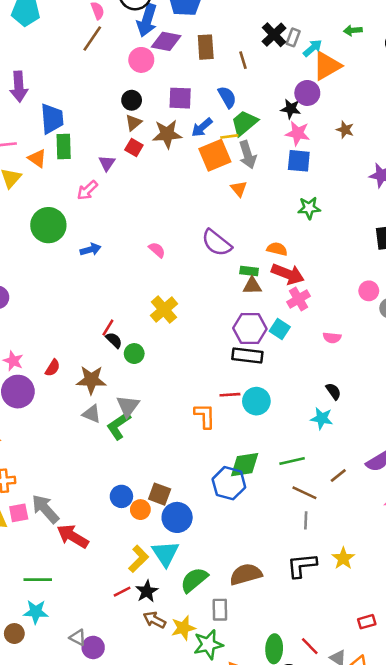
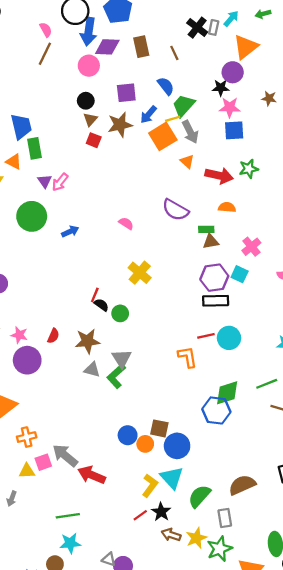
cyan arrow: (312, 48) -> (231, 19), moved
purple triangle: (107, 163) -> (45, 181), moved
red arrow: (288, 274) -> (219, 176), moved

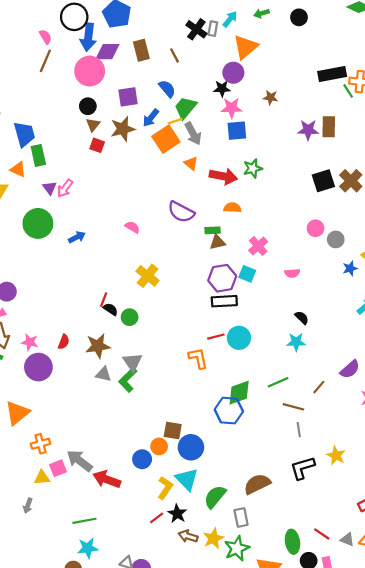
pink circle: (89, 66) -> (90, 71), size x1.4
blue circle: (128, 435) -> (142, 459), moved

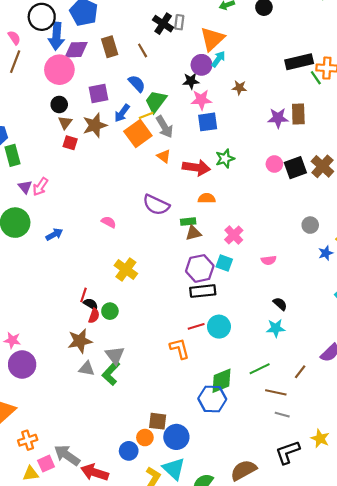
cyan arrow: (230, 19) -> (218, 59), moved
pink circle: (316, 228) -> (274, 164), moved
red semicircle: (64, 342) -> (94, 316), moved
gray line: (299, 430) -> (282, 415), turned -64

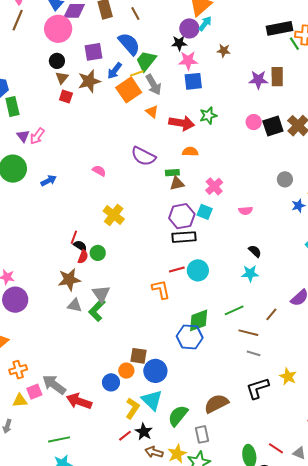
blue semicircle: (137, 84) -> (129, 44), size x1.4

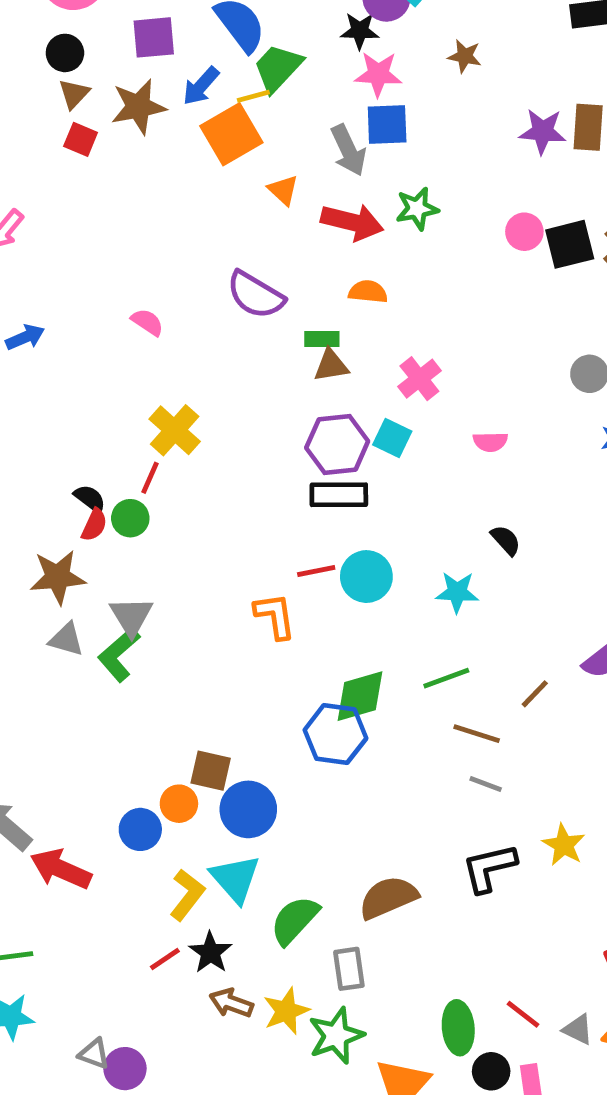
gray arrow: (153, 85) -> (348, 150), moved
red line: (74, 237) -> (150, 478), moved
cyan star: (250, 273) -> (457, 592), moved

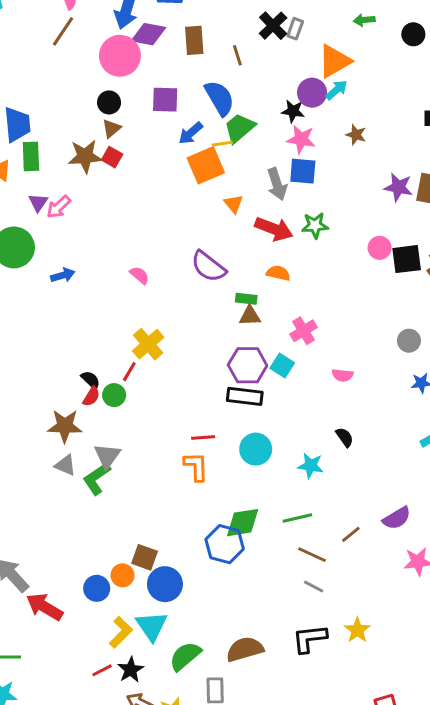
brown star: (138, 107) -> (85, 156), moved
red line: (316, 571) -> (203, 437), moved

